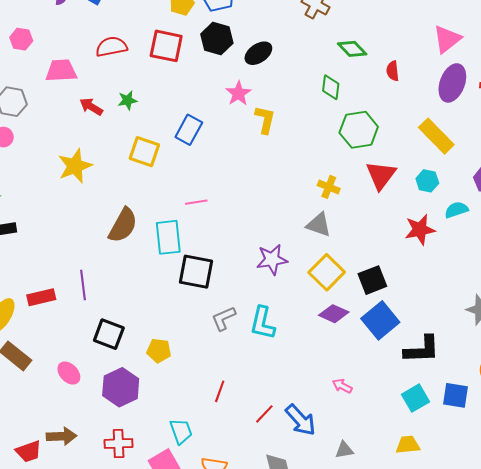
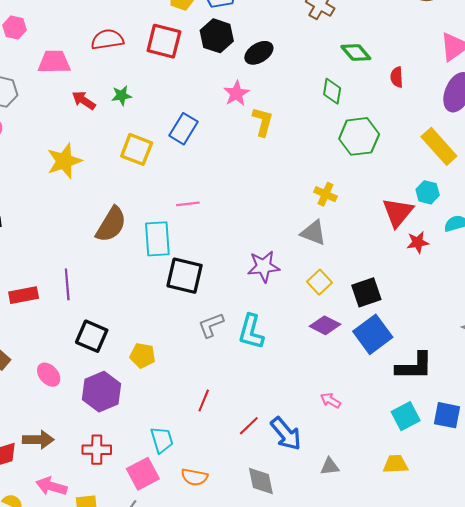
red triangle: (381, 175) -> (398, 212), moved
red star: (420, 230) -> (418, 242), size x0.7
yellow square: (327, 272) -> (320, 282), size x0.7

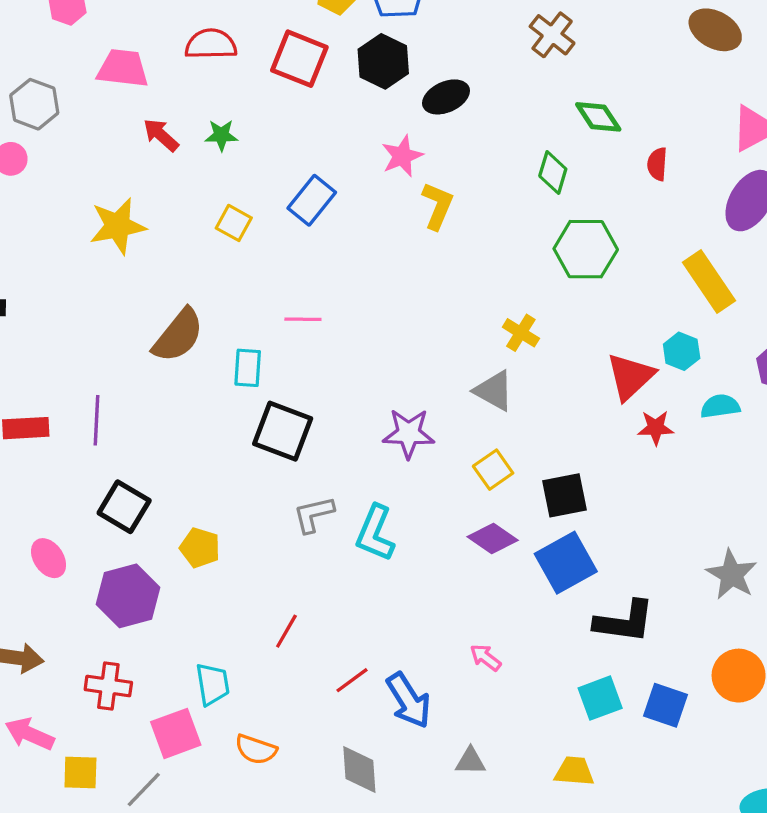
yellow square: (137, 149) -> (234, 223), size x0.7
cyan rectangle: (157, 239) -> (248, 368), size x0.7

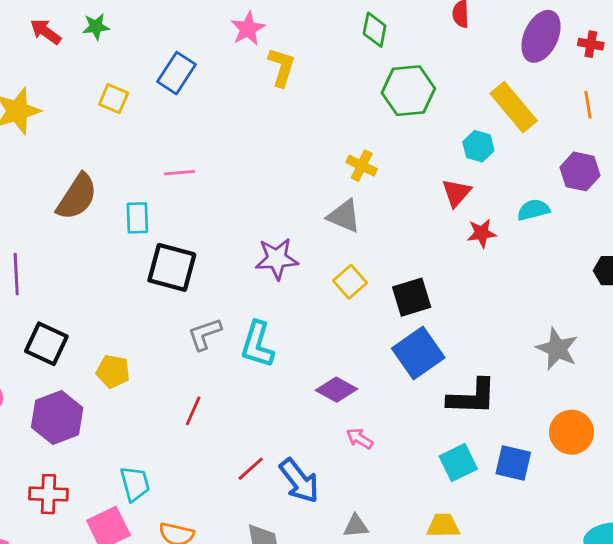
cyan hexagon: (682, 351) -> (478, 146), moved
red triangle: (630, 377) -> (456, 193), size x0.7
purple diamond: (493, 538) -> (336, 390), moved
red line: (286, 631) -> (193, 411), moved

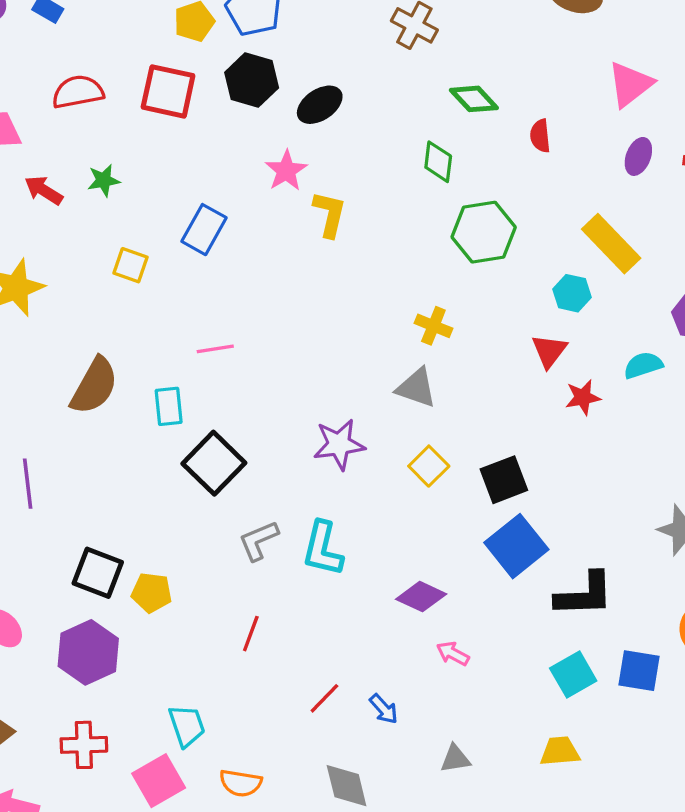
purple ellipse: (541, 36) -> (638, 156), size x0.6
black square: (172, 267) -> (214, 463), turned 33
black square: (46, 344) -> (98, 573), moved
blue arrow: (299, 481) -> (384, 709), size x0.6

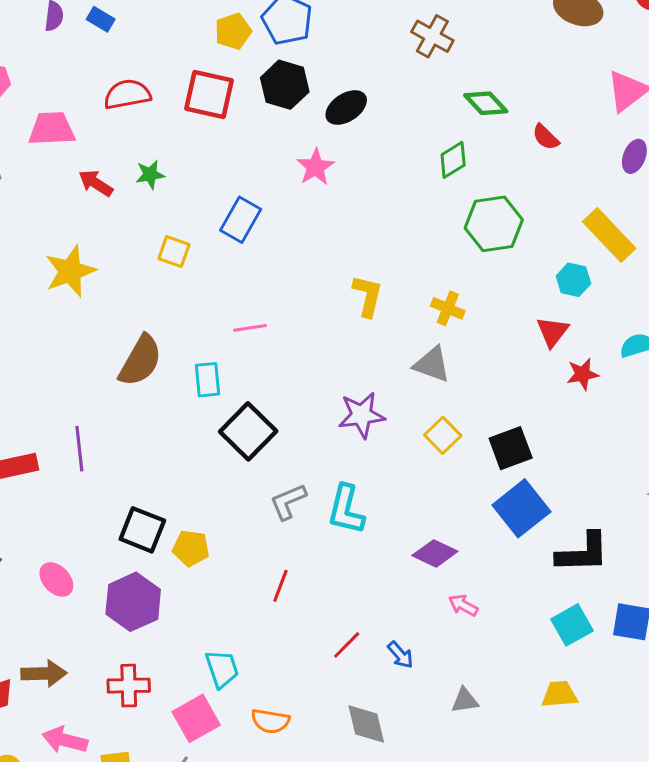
red semicircle: (540, 136) -> (546, 137), turned -40
green diamond: (438, 162) -> (453, 160), turned 51
yellow L-shape: (330, 214) -> (368, 296), moved

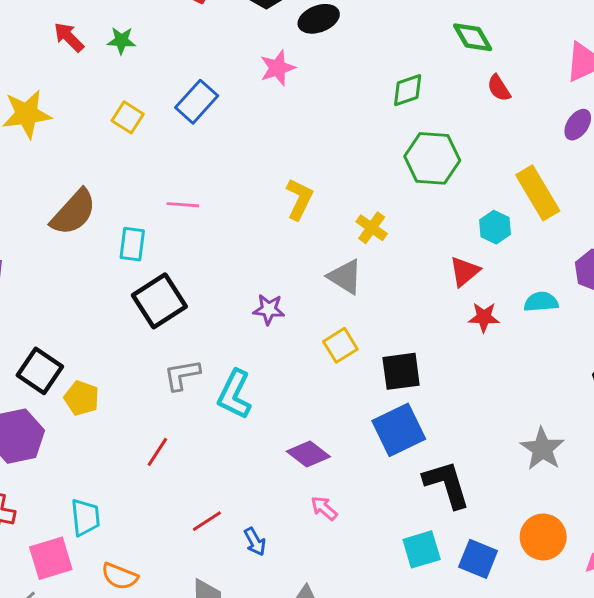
green diamond: (486, 103) -> (473, 37), moved
purple star: (362, 415) -> (269, 309), size x0.7
black L-shape: (583, 553) -> (447, 484), turned -118

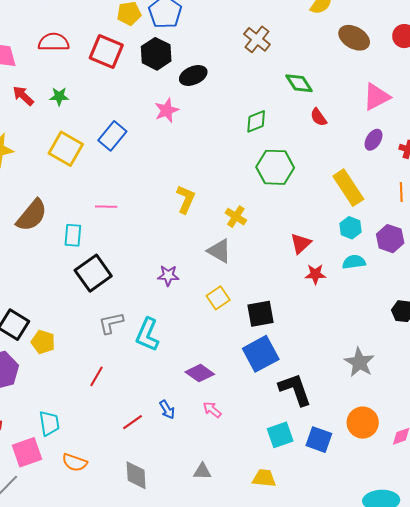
yellow square: (128, 117) -> (66, 149), size x1.6
cyan hexagon: (495, 227) -> (350, 228), moved
blue arrow: (255, 542) -> (167, 410), moved

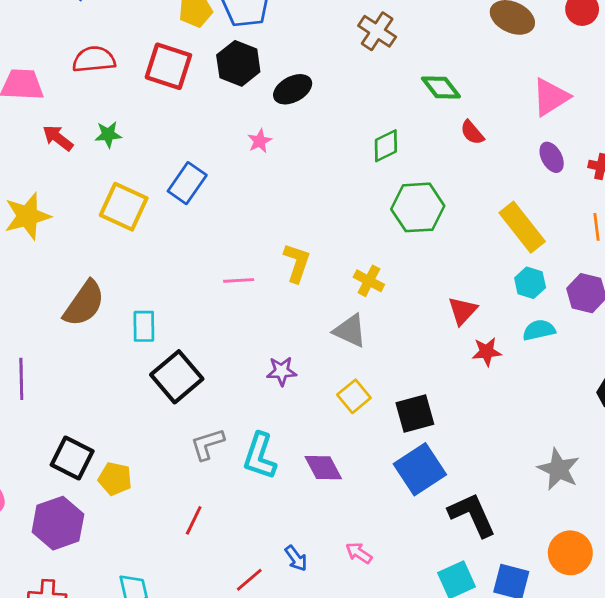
pink star: (167, 110) -> (260, 141), size x0.7
purple ellipse: (374, 140) -> (552, 157), turned -55
pink line: (106, 207) -> (239, 280), moved
purple diamond: (200, 373) -> (323, 468), moved, turned 32

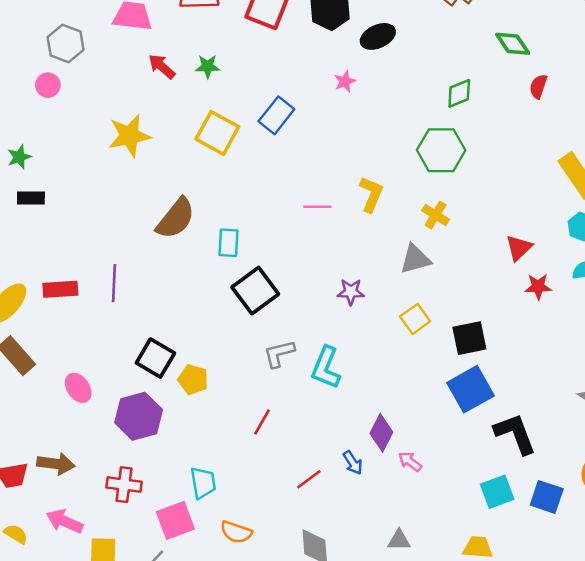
red semicircle: (472, 132) -> (538, 87), turned 55
green hexagon: (418, 207) -> (441, 150), moved
gray triangle: (350, 331) -> (415, 259), turned -44
purple diamond: (323, 468) -> (381, 433), moved, turned 51

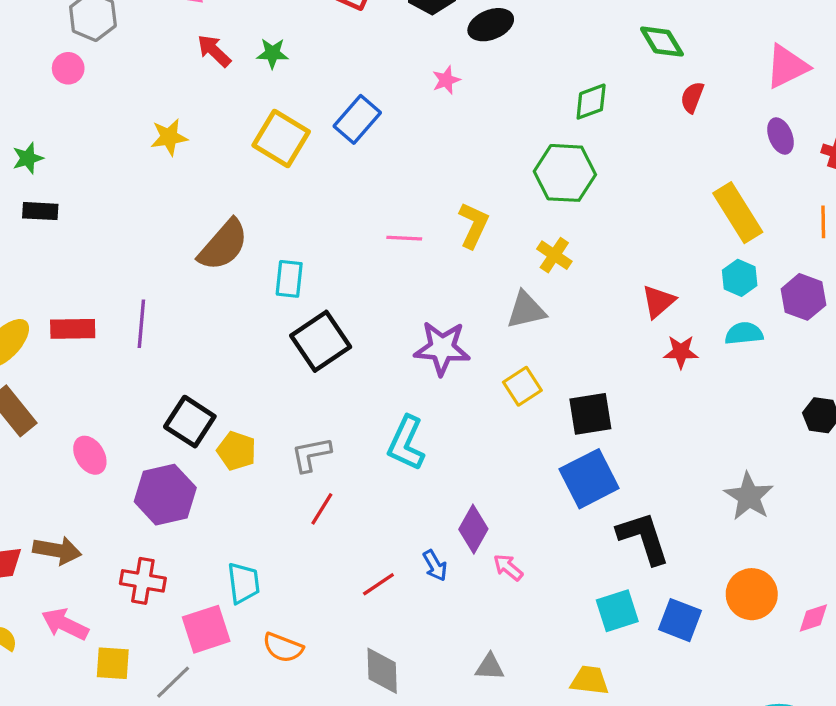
yellow star: (129, 136) -> (169, 137), size x0.7
purple star: (351, 292) -> (442, 348), size x1.6
gray L-shape: (279, 354) -> (311, 454), moved

